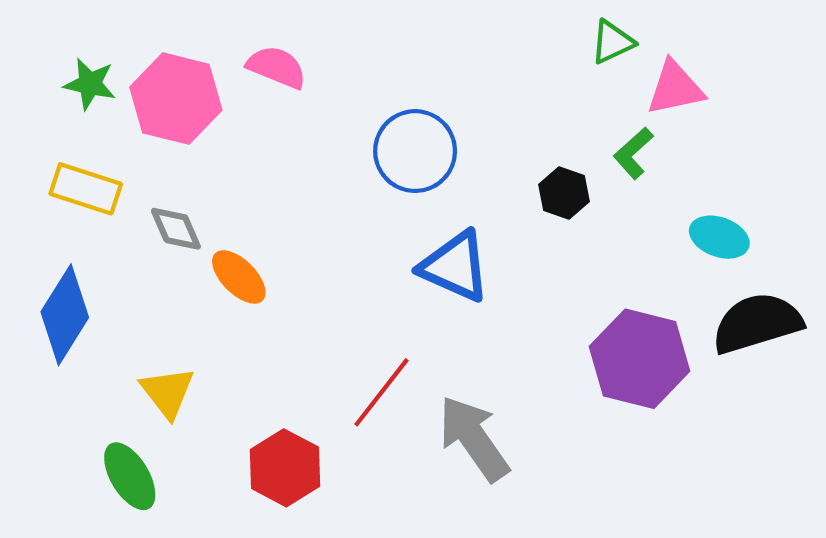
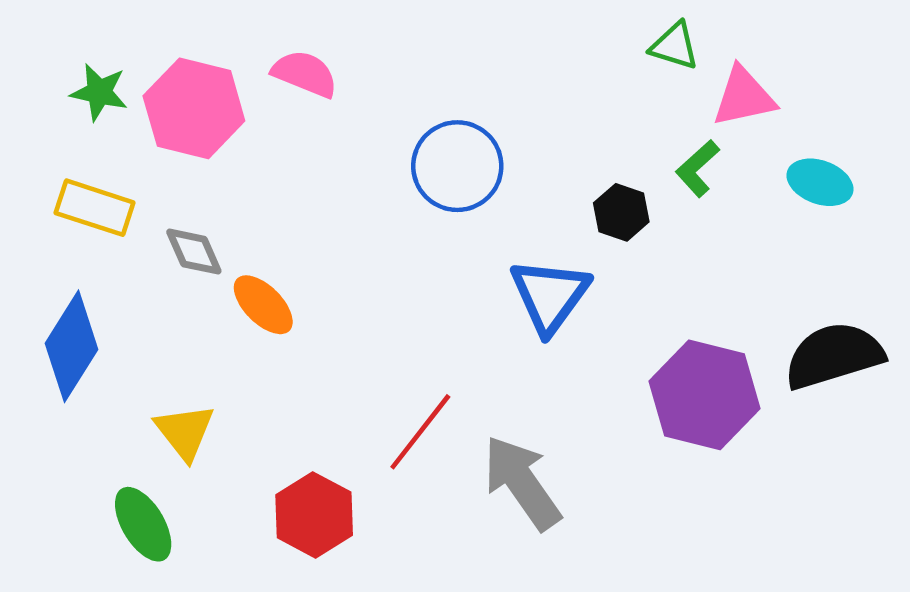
green triangle: (612, 42) -> (674, 46), turned 42
cyan ellipse: (719, 237) -> (820, 182), moved
blue triangle: (455, 266) -> (550, 295), moved, turned 42

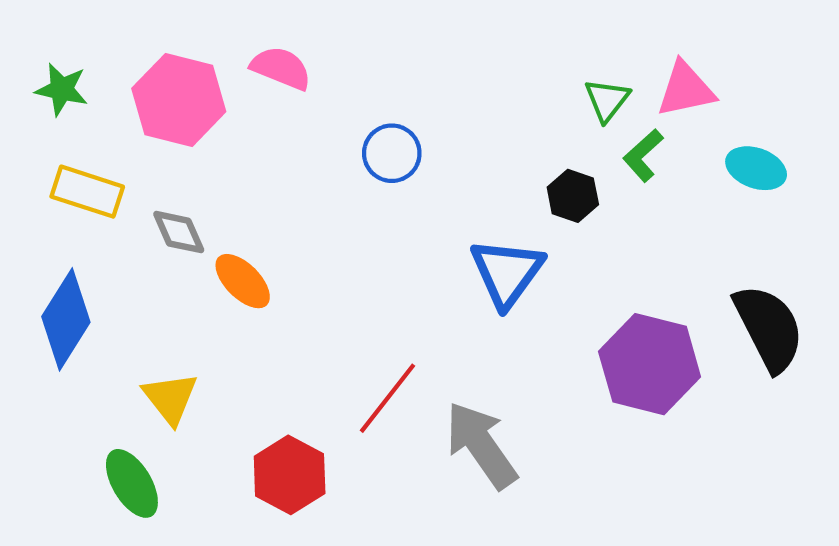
green triangle: (674, 46) -> (607, 100), moved, turned 51
green star: (99, 92) -> (62, 89), moved
blue circle: (457, 166) -> (392, 153), moved, size x0.7
black semicircle: (834, 356) -> (769, 328), turned 80

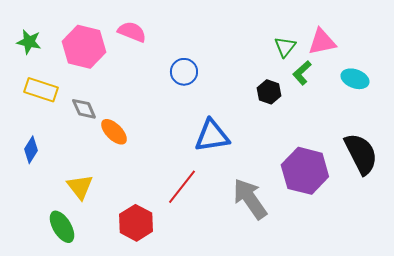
blue triangle: (507, 273) -> (212, 136), moved, turned 45
blue diamond: (66, 319) -> (31, 150), size x0.6
gray arrow: (481, 445) -> (250, 199), moved

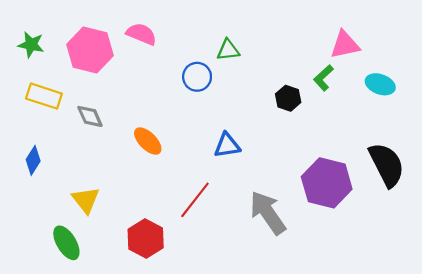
green triangle: (285, 47) -> (228, 50), moved, turned 45
orange ellipse: (114, 132) -> (148, 141), moved
blue triangle: (212, 136) -> (227, 145), size x0.7

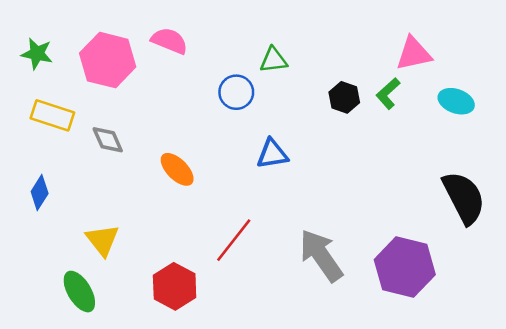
black hexagon: (288, 98) -> (344, 97), moved
blue triangle: (227, 145) -> (272, 154), moved
purple hexagon: (327, 183) -> (405, 267), moved

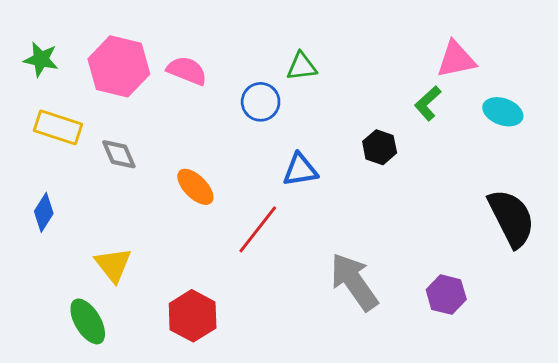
pink semicircle: (169, 41) -> (187, 71), moved
black hexagon: (344, 97) -> (380, 147), moved
red line: (234, 240) -> (258, 229), moved
purple hexagon: (405, 267) -> (446, 295), size x0.6

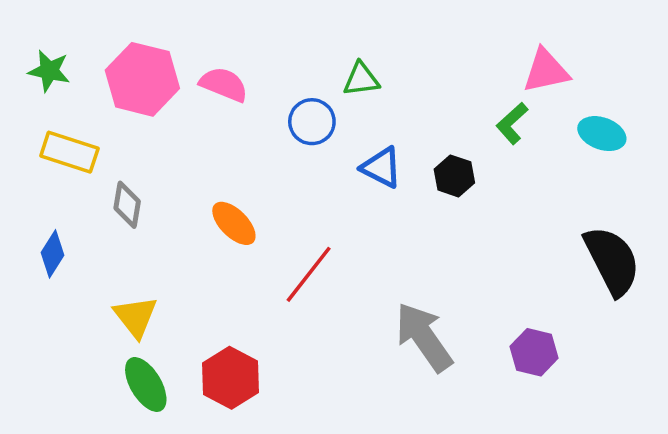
gray diamond: (119, 154) -> (127, 205), moved, turned 33
blue triangle: (300, 170) -> (381, 167), moved, turned 36
green ellipse: (88, 321) -> (146, 384), moved

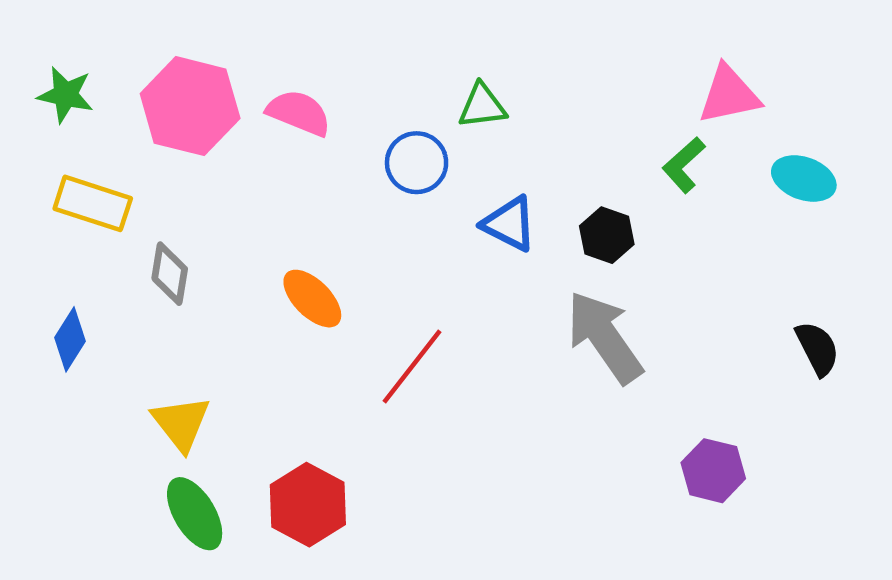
black semicircle: (612, 261) -> (817, 348), size x0.6
gray arrow: (424, 337) -> (605, 337), moved

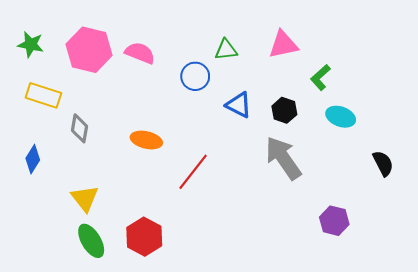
pink triangle: (729, 95) -> (283, 44), moved
cyan ellipse: (804, 179) -> (341, 117), moved
orange ellipse: (312, 299) -> (146, 140), turned -32

